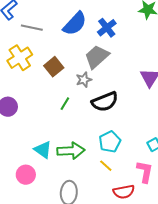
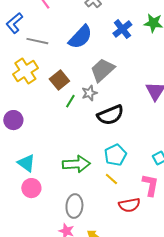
blue cross: (107, 28) -> (122, 29), moved
green line: (65, 104) -> (70, 101), moved
cyan triangle: (43, 150) -> (26, 163), moved

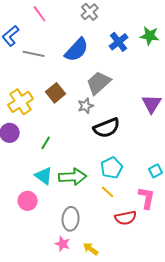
yellow cross: (25, 71) -> (21, 102), moved
green line: (70, 101) -> (46, 143), moved
cyan triangle: (26, 163) -> (44, 176), moved

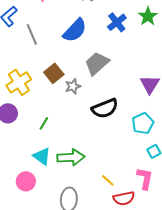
green star: (150, 36) -> (148, 16), turned 30
gray line: (34, 54) -> (32, 34), turned 55
gray star: (86, 106) -> (73, 86), moved
cyan pentagon: (112, 168) -> (143, 123), moved
yellow line: (108, 192) -> (108, 180), moved

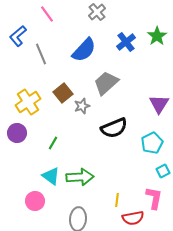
yellow line: (108, 180) -> (117, 200), turned 56

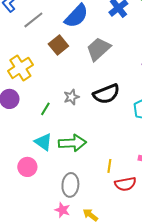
gray line: (41, 54) -> (33, 20), turned 75
brown square: (63, 93) -> (58, 45), moved
gray star: (82, 106) -> (71, 97), moved

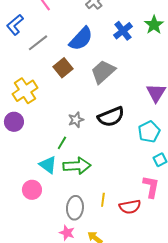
green line: (45, 109) -> (62, 143), moved
yellow line: (109, 166) -> (103, 200), moved

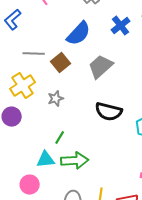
gray line: (38, 43) -> (34, 54), moved, turned 40
black semicircle: (111, 117) -> (109, 112), turned 36
gray star: (76, 120) -> (56, 99), moved
cyan triangle: (48, 165) -> (46, 160), turned -42

